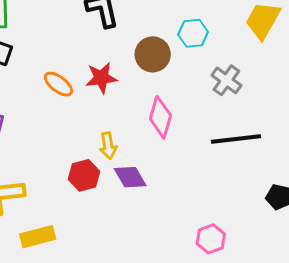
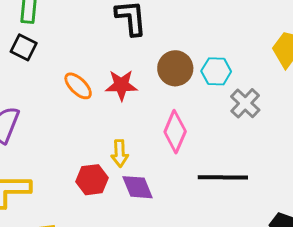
cyan hexagon: (193, 33) -> (216, 71), moved
black line: (236, 139) -> (223, 177), moved

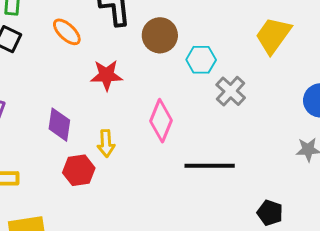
brown circle: (175, 68) -> (160, 35), moved
orange ellipse: (78, 86) -> (67, 32), moved
purple diamond: (137, 187) -> (59, 125), moved, turned 32

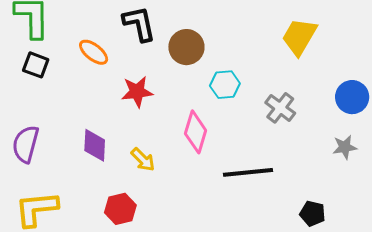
cyan hexagon: (201, 60) -> (225, 85), moved
gray cross: (231, 91) -> (280, 108), moved
yellow arrow: (106, 143) -> (143, 160), turned -36
red hexagon: (79, 170) -> (120, 209), moved

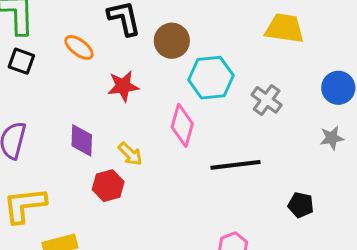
yellow trapezoid: (299, 37) -> (285, 28), turned 69
cyan hexagon: (225, 85) -> (211, 78), size x1.5
red hexagon: (120, 209) -> (108, 186), moved

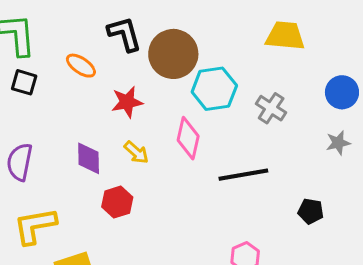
brown circle: (172, 41) -> (173, 54), size x1.4
yellow arrow: (130, 154) -> (136, 152), moved

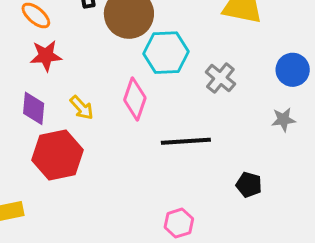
red star: (127, 102) -> (46, 56), moved
red hexagon: (117, 202) -> (57, 155), size x1.6

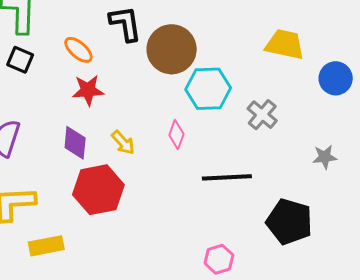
blue circle: (293, 70) -> (336, 78), moved
pink diamond: (135, 99) -> (176, 135), size x0.7
black pentagon: (249, 185) -> (289, 222), size x1.8

